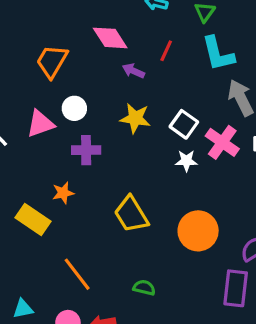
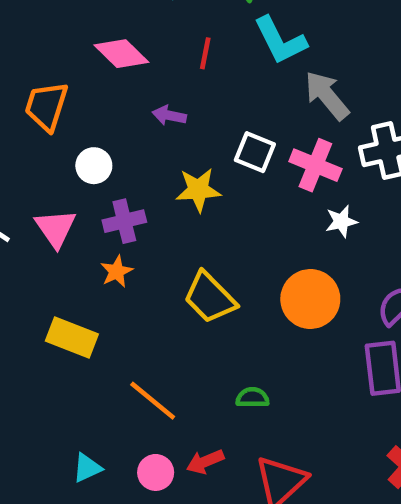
purple arrow: (133, 71) -> (169, 115), moved
yellow star: (135, 118) -> (198, 190), moved
pink triangle: (40, 124) -> (56, 228), moved, turned -32
white star: (186, 161) -> (341, 221), moved
orange star: (63, 193) -> (117, 271), moved

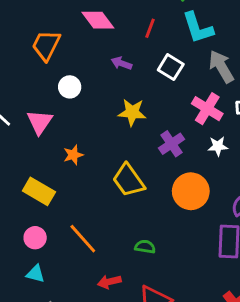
white square: (255, 152) -> (171, 67), moved
purple cross: (124, 221) -> (171, 144), moved, turned -30
cyan triangle: (87, 468) -> (35, 274), turned 30
pink circle: (156, 472) -> (35, 238), moved

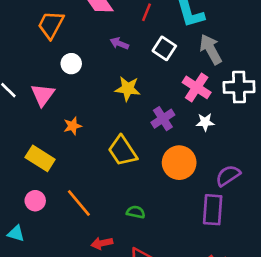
cyan triangle: (35, 274) -> (16, 233), moved

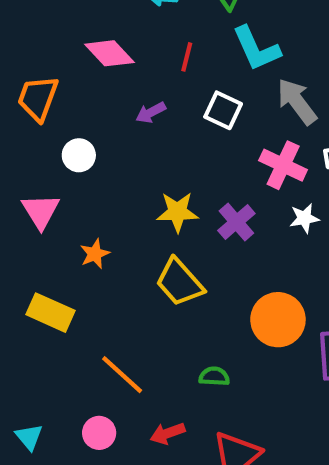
purple arrow: (119, 43) -> (151, 113), turned -42
yellow star: (128, 89) -> (177, 212), moved
orange circle: (179, 163) -> (278, 320), moved
pink circle: (35, 201) -> (99, 433), moved
cyan triangle: (16, 233) -> (29, 437), turned 42

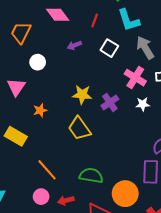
orange circle: (278, 320) -> (125, 194), moved
green semicircle: (214, 376) -> (91, 176), size x1.6
pink circle: (99, 433) -> (41, 197), moved

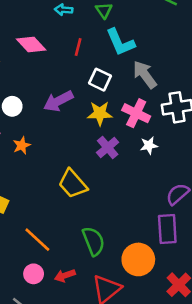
purple arrow: (74, 45) -> (58, 101), moved, size x1.6
yellow star: (82, 95) -> (100, 113), moved
orange star: (40, 110) -> (22, 145), moved
green semicircle: (91, 176) -> (93, 241), turned 65

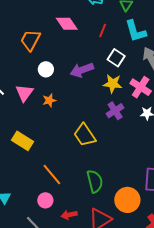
red arrow: (65, 276) -> (69, 215), moved

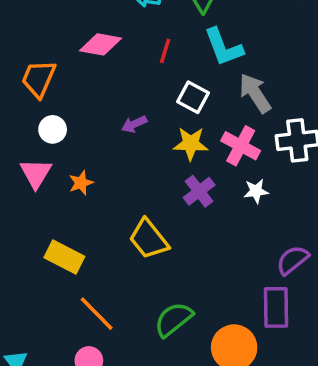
pink diamond: (67, 24) -> (100, 44), turned -40
white circle: (46, 69) -> (53, 129), moved
purple arrow: (82, 70) -> (134, 124), size x0.6
yellow rectangle: (22, 141) -> (64, 257), moved
green semicircle: (95, 181) -> (174, 319), turned -110

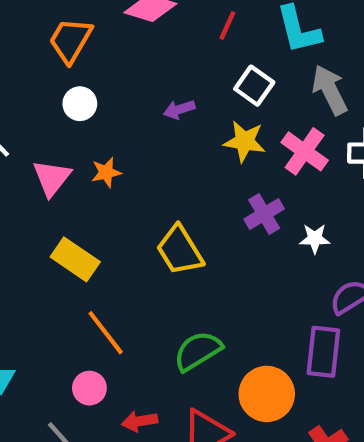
pink triangle: (36, 173) -> (52, 178), moved
purple cross: (199, 191) -> (264, 214), moved
white star: (256, 191) -> (315, 239), moved

